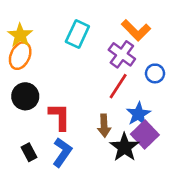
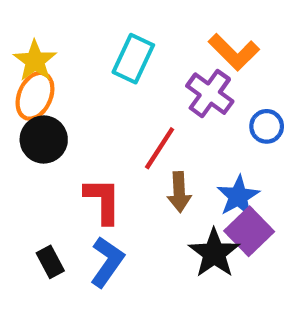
red line: (118, 86) -> (160, 148), moved
black circle: (25, 96) -> (44, 139), moved
brown arrow: (104, 126) -> (179, 192), moved

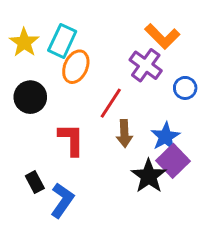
cyan rectangle: (133, 59) -> (62, 41), moved
orange ellipse: (35, 96) -> (76, 67), moved
blue L-shape: (107, 262) -> (62, 200), moved

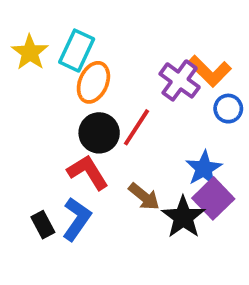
orange L-shape: (162, 36) -> (210, 71), moved
black circle: (30, 97) -> (99, 133), moved
brown arrow: (124, 134) -> (144, 197), moved, turned -48
red L-shape: (71, 140) -> (88, 172), turned -32
blue L-shape: (62, 200) -> (77, 219), moved

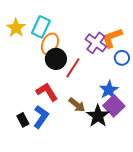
orange L-shape: (210, 71) -> (112, 38), turned 115
black circle: (99, 133) -> (56, 59), moved

